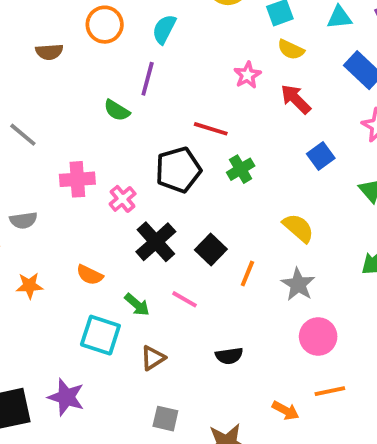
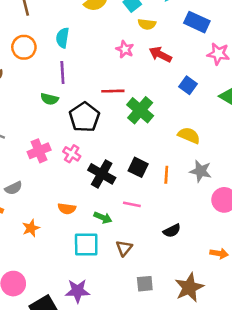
green cross: (241, 169) -> (140, 110), size x1.5
black pentagon: (178, 170) -> (84, 117), moved

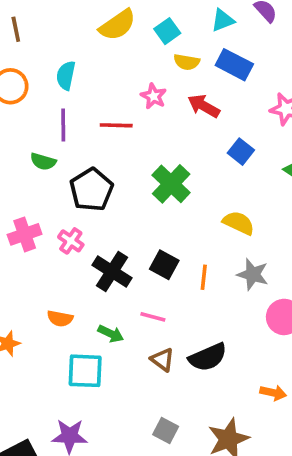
blue rectangle: (197, 22) -> (234, 65), moved
red line: (113, 91) -> (116, 125), moved
black semicircle: (172, 231) -> (208, 357), size x1.5
brown triangle: (124, 248) -> (162, 360), moved, turned -36
gray square: (145, 284) -> (166, 430), turned 30

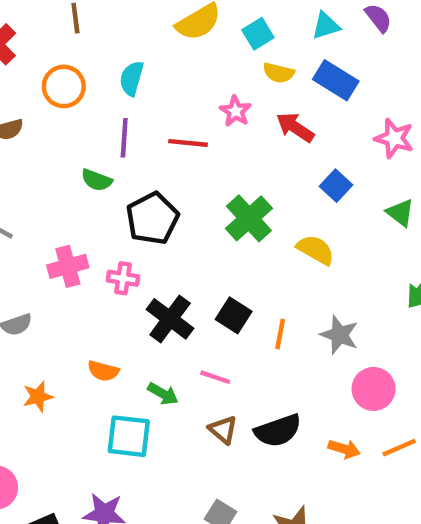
yellow semicircle: (239, 223) -> (316, 250), moved
pink cross: (71, 241) -> (123, 278), turned -30
orange arrow: (273, 393) -> (344, 449), moved

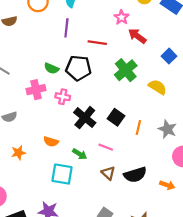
red arrow: (295, 127) -> (137, 36), moved
red line: (188, 143) -> (97, 43), moved
green semicircle: (97, 180) -> (52, 68), moved
black pentagon: (152, 218) -> (78, 68), turned 30

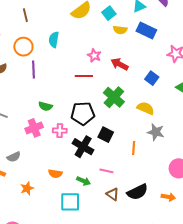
pink star: (122, 17) -> (94, 55), moved
purple line: (66, 28) -> (34, 69), moved
black pentagon: (78, 68) -> (83, 113), moved
black square: (116, 117) -> (106, 135), moved
gray star: (167, 129) -> (156, 132), moved

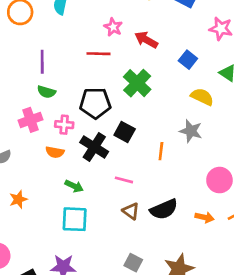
purple line: (34, 69) -> (42, 62), moved
yellow semicircle: (146, 108) -> (202, 97), moved
orange semicircle: (55, 174) -> (55, 152), moved
green arrow: (84, 181) -> (74, 186), moved

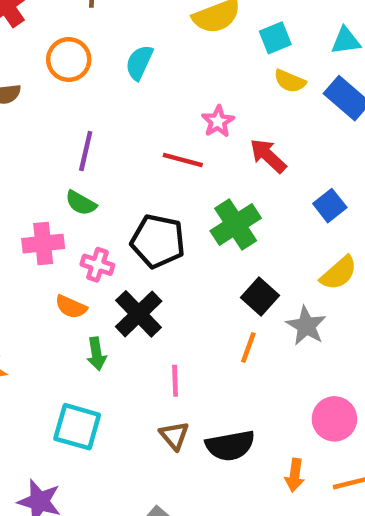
yellow semicircle: (202, 97) -> (339, 273), turned 100
black square: (125, 132) -> (260, 296), moved
pink line: (124, 180) -> (175, 381), turned 60
green arrow: (74, 186) -> (96, 354), moved, turned 42
orange arrow: (204, 217) -> (295, 475), turned 72

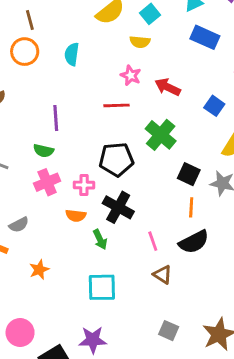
orange circle: (69, 60) -> (25, 52), moved
yellow semicircle: (290, 81) -> (140, 42), moved
green semicircle: (81, 203) -> (43, 151), moved
black semicircle: (230, 446) -> (194, 242), moved

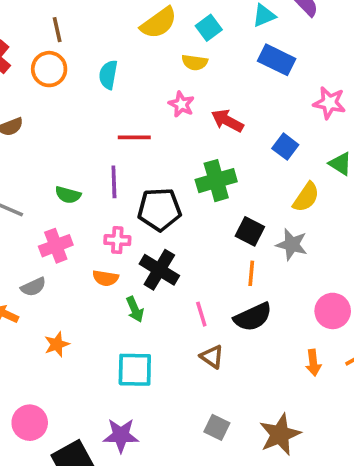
red line: (116, 105) -> (134, 137), moved
purple line: (56, 118) -> (114, 182), moved
green cross: (161, 135) -> (216, 181), turned 32
pink cross: (47, 182) -> (56, 246), moved

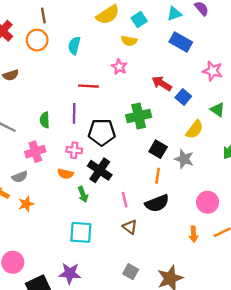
red arrow: (227, 121) -> (162, 83), moved
green semicircle: (68, 195) -> (45, 120), turned 70
orange star: (57, 344) -> (26, 204), moved

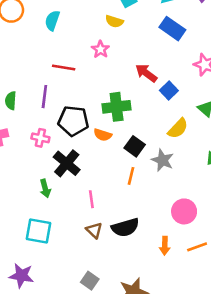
orange semicircle: (65, 174) -> (103, 135), moved
black semicircle: (157, 203) -> (125, 228), moved

